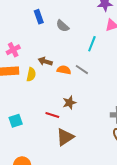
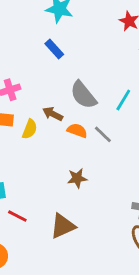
blue rectangle: (39, 17) -> (54, 49), turned -32
gray semicircle: (63, 26) -> (83, 95), moved, size x1.5
red line: (52, 115) -> (17, 216), moved

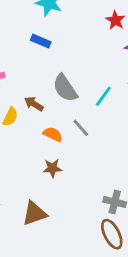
blue rectangle: (54, 49) -> (41, 41), turned -30
orange semicircle: (77, 131) -> (53, 134), moved

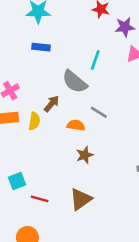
cyan line: (103, 96) -> (95, 60), moved
brown arrow: (34, 104) -> (52, 104), turned 114

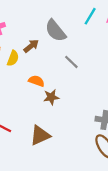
cyan line: (95, 60) -> (90, 16), moved
orange semicircle: (76, 125) -> (36, 81), moved

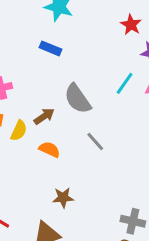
orange semicircle: (36, 81) -> (49, 149), moved
brown star: (51, 97) -> (63, 198), moved

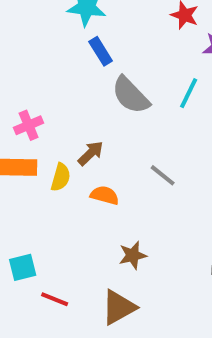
blue rectangle: (50, 48) -> (101, 51), moved, turned 45
gray semicircle: (78, 99) -> (131, 95), moved

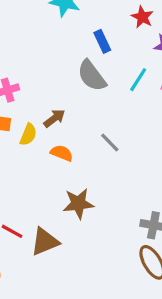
blue rectangle: (101, 51) -> (102, 41), moved
brown star: (133, 255) -> (78, 204), size x1.4
brown triangle: (119, 307) -> (45, 242), moved

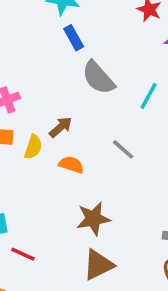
blue rectangle: (102, 41) -> (74, 38), moved
cyan line: (138, 80) -> (149, 96), moved
brown triangle: (45, 242) -> (98, 265), moved

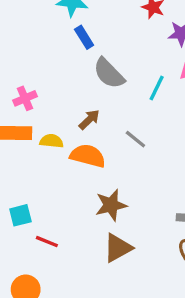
brown arrow: (61, 127) -> (89, 120), moved
yellow semicircle: (33, 147) -> (51, 141), turned -100
orange semicircle: (71, 165) -> (88, 156), size x1.5

